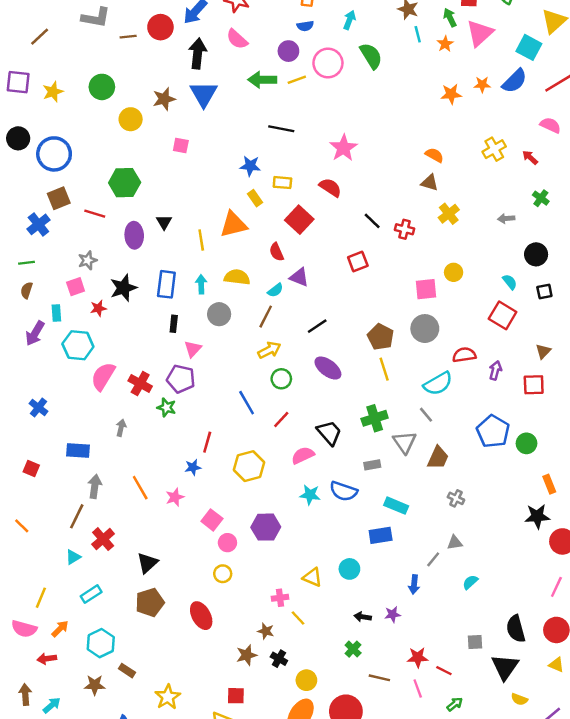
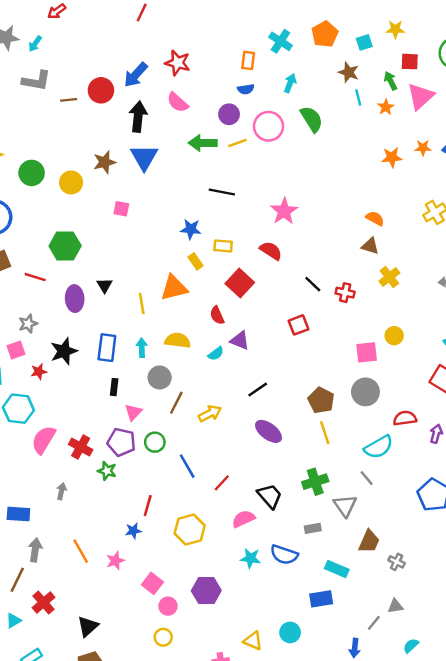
green circle: (102, 87) -> (32, 173), moved
brown line: (266, 317) -> (176, 403), moved
green circle: (281, 379) -> (155, 442), moved
brown trapezoid: (438, 458) -> (369, 541), moved

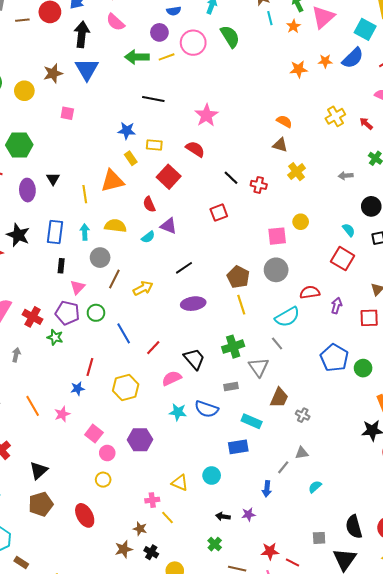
black star: (64, 351) -> (18, 235), turned -30
purple ellipse: (269, 431) -> (193, 304), turned -45

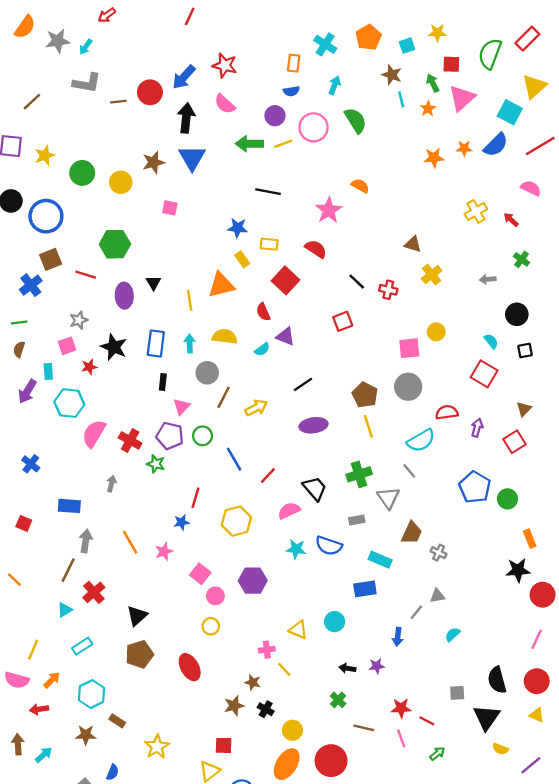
orange semicircle: (284, 121) -> (360, 186), moved
red square: (369, 318) -> (514, 442), turned -30

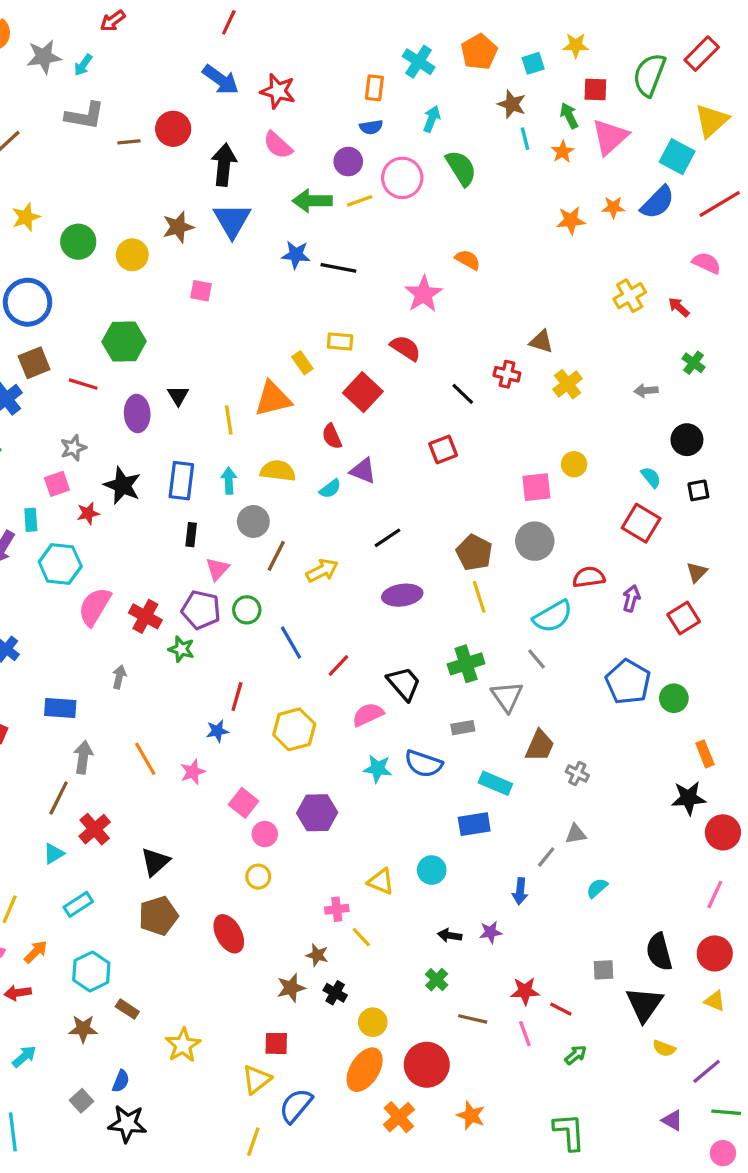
blue arrow: (184, 77) -> (221, 80), moved, turned -96
blue star: (238, 228) -> (296, 255), moved
red cross: (388, 290) -> (507, 374), moved

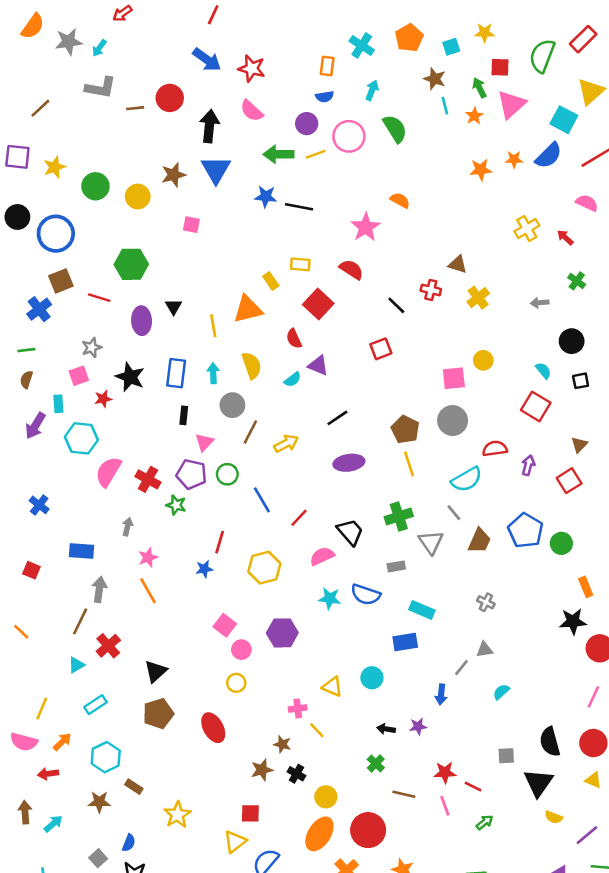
yellow semicircle: (278, 471) -> (252, 365), turned 64
brown trapezoid: (540, 746) -> (479, 541), moved
pink star: (193, 772) -> (148, 557), moved

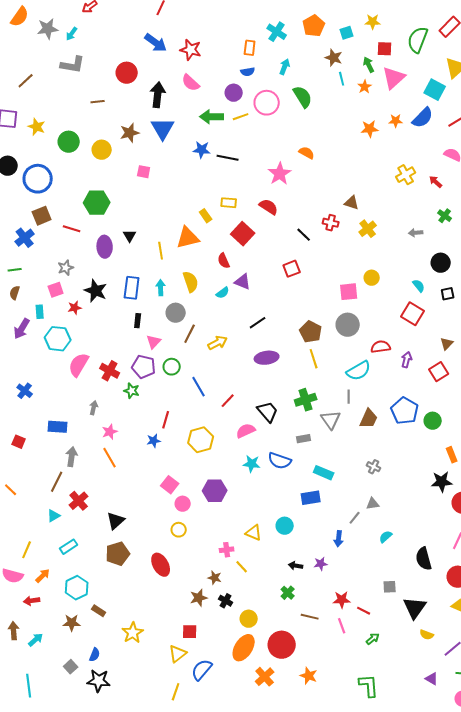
brown line: (135, 108) -> (98, 102), moved
yellow star: (55, 167) -> (37, 127), turned -30
gray line: (454, 513) -> (349, 397), turned 40
black semicircle: (550, 742) -> (424, 559), moved

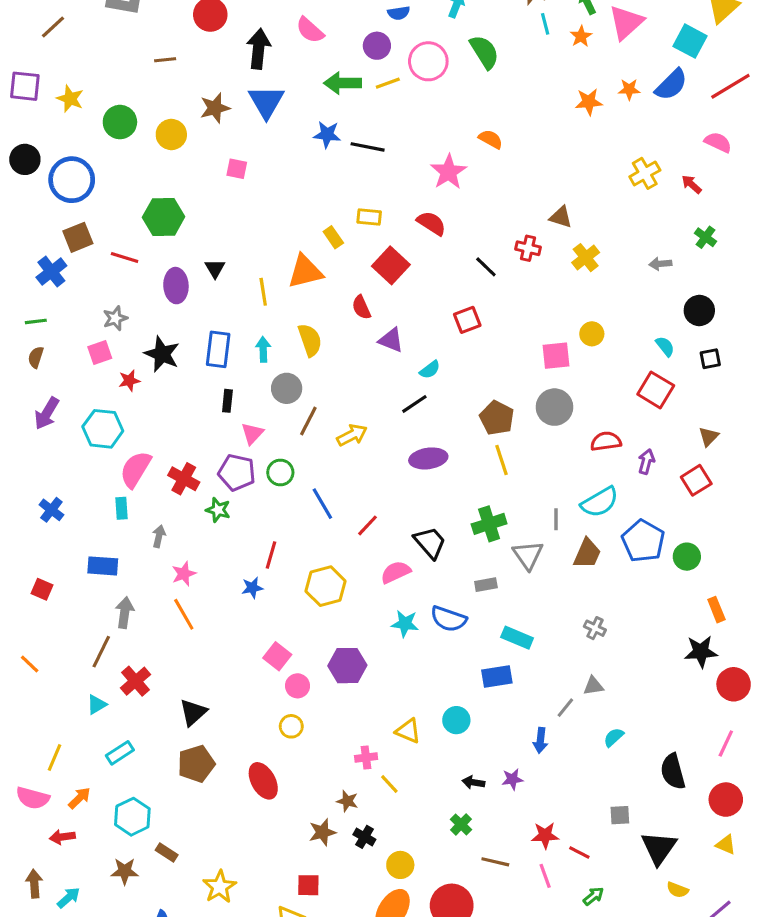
cyan semicircle: (223, 293) -> (430, 370), moved
cyan rectangle: (40, 312) -> (121, 508), moved
cyan semicircle: (359, 371) -> (600, 502), moved

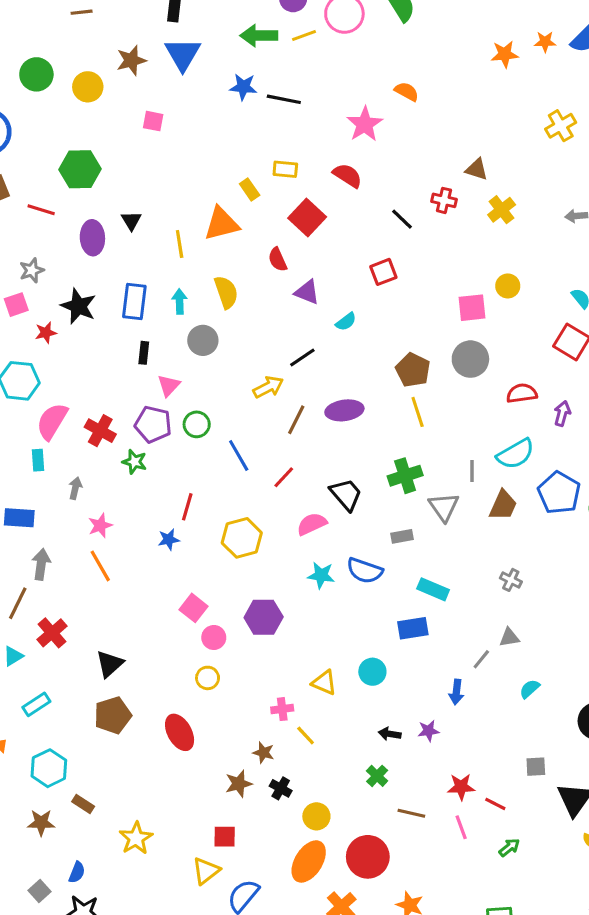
black line: (414, 404) -> (302, 357), moved
brown line: (308, 421) -> (296, 420), moved

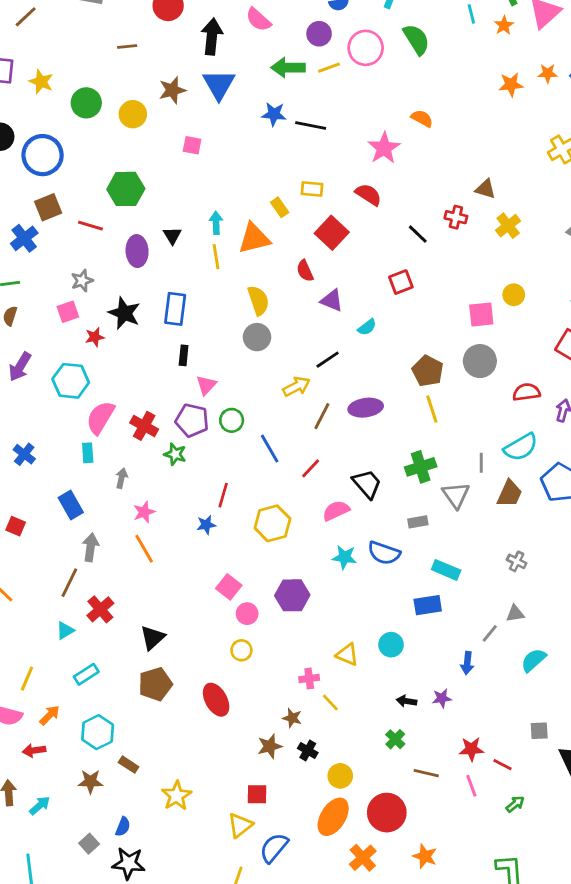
cyan arrow: (180, 301) -> (216, 223), moved
gray circle: (203, 340) -> (257, 337), moved
blue rectangle: (19, 518) -> (71, 505), turned 56
cyan semicircle: (530, 689) -> (534, 660), size x1.4

